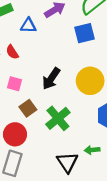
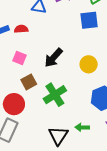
red semicircle: (12, 52) -> (21, 29), turned 112
yellow circle: (90, 81) -> (89, 64), size x0.7

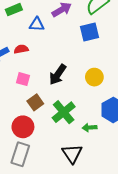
green arrow: (82, 127) -> (89, 128), moved

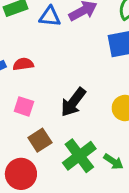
blue triangle: (37, 24) -> (50, 17), moved
green arrow: (89, 128) -> (113, 162), moved, turned -144

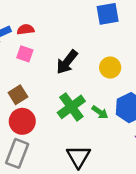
pink square: (24, 106) -> (25, 54), moved
brown square: (40, 140) -> (18, 95), moved

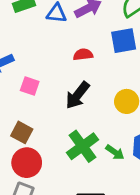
red semicircle: (26, 29) -> (83, 54), moved
brown square: (18, 95) -> (22, 132), turned -30

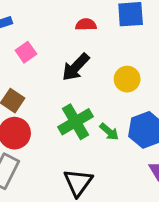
pink square: (30, 86) -> (26, 52), turned 30

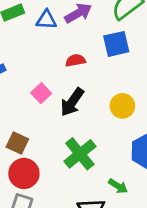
pink square: (26, 52) -> (41, 93), moved
green arrow: (109, 132) -> (118, 186), moved

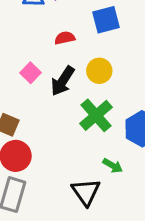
yellow circle: (122, 106) -> (99, 71), moved
green cross: (80, 154) -> (96, 115), moved

